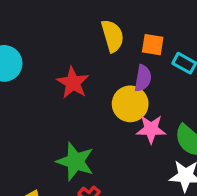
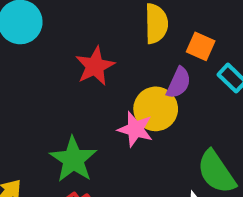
pink star: (151, 129) -> (135, 129), moved

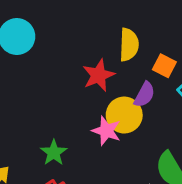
red star: (95, 66) -> (99, 75), moved
green star: (73, 159) -> (54, 153), size x0.7

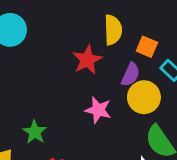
yellow circle: (124, 115) -> (144, 97), moved
green star: (54, 153) -> (35, 132), moved

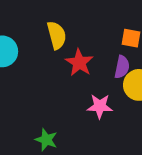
yellow semicircle: (113, 30) -> (57, 35), moved

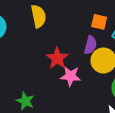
red star: (79, 63) -> (57, 58), moved

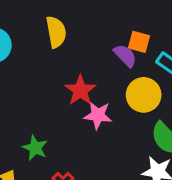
purple semicircle: (90, 45) -> (125, 56), moved, turned -60

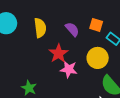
yellow semicircle: (56, 32) -> (40, 28), moved
purple semicircle: (125, 56) -> (72, 29), moved

